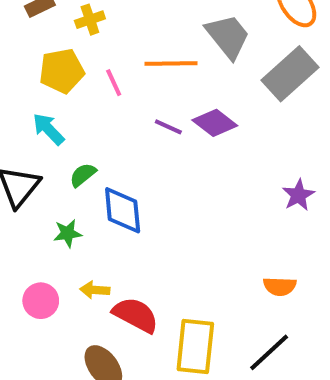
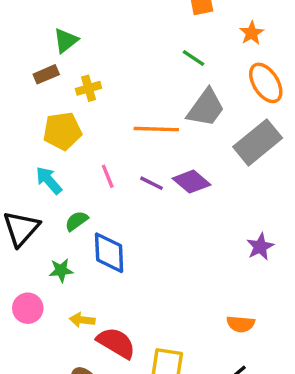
gray trapezoid: (228, 36) -> (206, 108), turned 72
pink line: (114, 83) -> (108, 176), moved
pink circle: (41, 301) -> (28, 308), moved

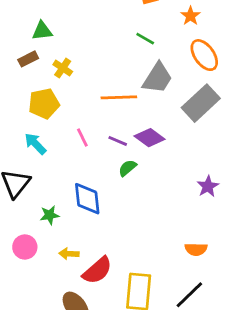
green triangle: (66, 41) -> (42, 31), turned 35
yellow cross: (89, 88) -> (63, 68), turned -36
green semicircle: (76, 221) -> (127, 168), moved
red semicircle: (116, 343) -> (97, 270), turned 112

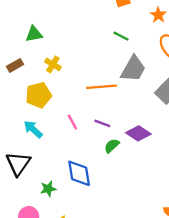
brown rectangle: (28, 59) -> (15, 65), moved
purple diamond: (150, 138) -> (138, 133), moved

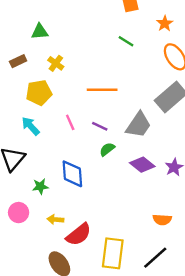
gray trapezoid: (133, 69) -> (138, 125), moved
purple diamond: (138, 133) -> (142, 165), moved

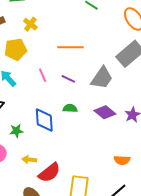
green semicircle: (107, 149) -> (70, 108), moved, turned 40

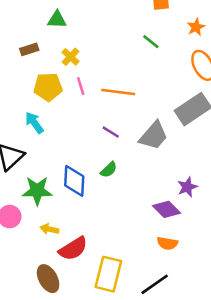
pink line: (43, 75) -> (81, 86), moved
green semicircle: (70, 108) -> (109, 170), turned 128
purple diamond: (105, 112) -> (167, 209), moved
green star: (16, 131) -> (37, 191), size x1.6

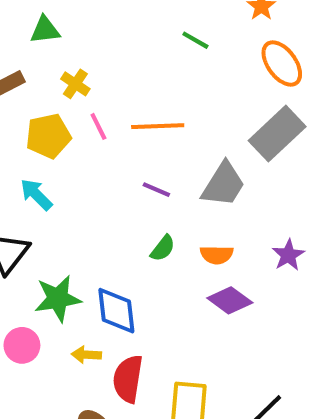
blue diamond: (74, 181) -> (116, 311), moved
purple diamond: (167, 209) -> (230, 300), moved
orange semicircle: (167, 243) -> (217, 255), moved
red semicircle: (73, 249) -> (128, 379), turned 140

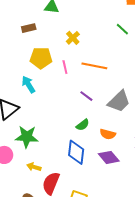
yellow cross: (75, 84) -> (73, 38), moved
pink line: (98, 126) -> (65, 67), moved
blue diamond: (116, 311) -> (76, 152), moved

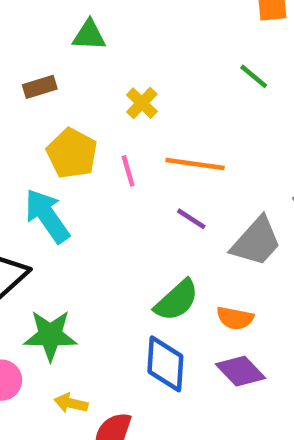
yellow pentagon: (41, 58) -> (72, 153), turned 30
cyan arrow: (28, 85) -> (47, 216), size x1.4
purple line: (86, 96) -> (191, 219), moved
green semicircle: (83, 125) -> (177, 300), size x1.5

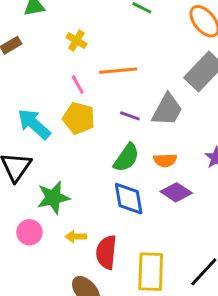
yellow pentagon: (72, 153) -> (79, 118), moved
purple line: (191, 219) -> (130, 116), moved

